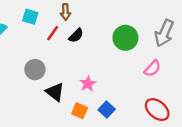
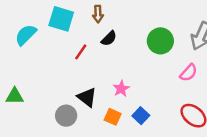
cyan square: (30, 17) -> (61, 19), size x1.5
red line: (53, 33) -> (81, 52), moved
gray circle: (35, 70) -> (66, 116), moved

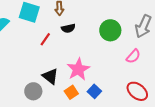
black semicircle: (109, 38) -> (68, 28), turned 32
pink star: (121, 89) -> (78, 69), size x1.6
orange square: (113, 117) -> (71, 92), turned 32

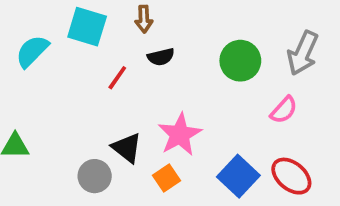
blue square: (94, 91) -> (238, 176), moved, size x1.5

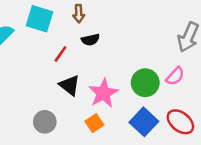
green circle: (240, 61) -> (145, 83), moved
black triangle: (127, 148) -> (70, 85), moved

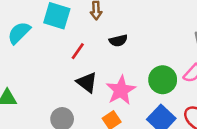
black semicircle: (90, 40) -> (118, 41), moved

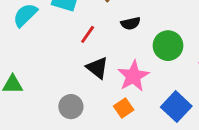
green circle: (163, 80) -> (168, 46), moved

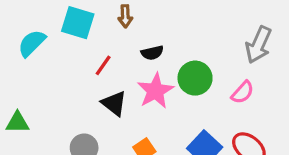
pink star: (133, 76) -> (155, 91), moved

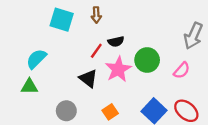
cyan semicircle: (32, 43) -> (36, 59), moved
red line: (103, 65) -> (96, 51), moved
green triangle: (17, 122) -> (29, 87), moved

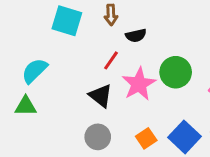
black semicircle: (116, 42) -> (136, 35), moved
gray circle: (66, 111) -> (98, 137), moved
orange square: (110, 112) -> (146, 138), moved

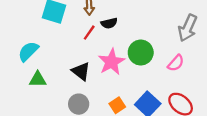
red line: (111, 60) -> (89, 33), moved
green triangle: (26, 106) -> (38, 79), moved

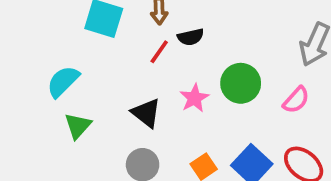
pink star: (111, 62) -> (194, 98), size x0.7
green triangle: (38, 79) -> (78, 126), turned -48

